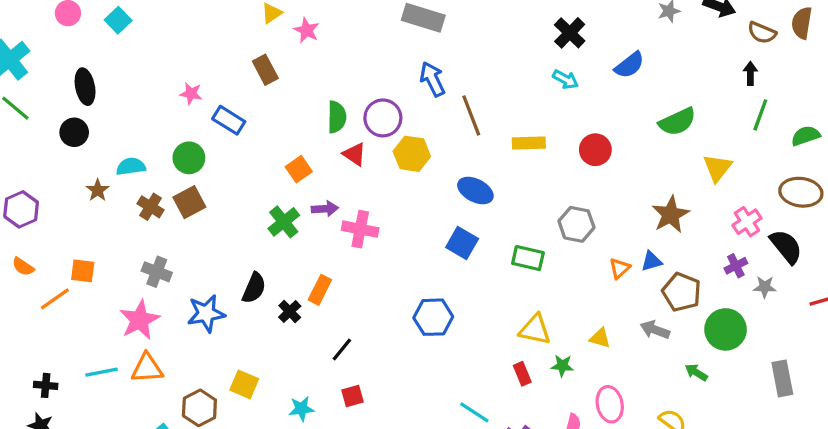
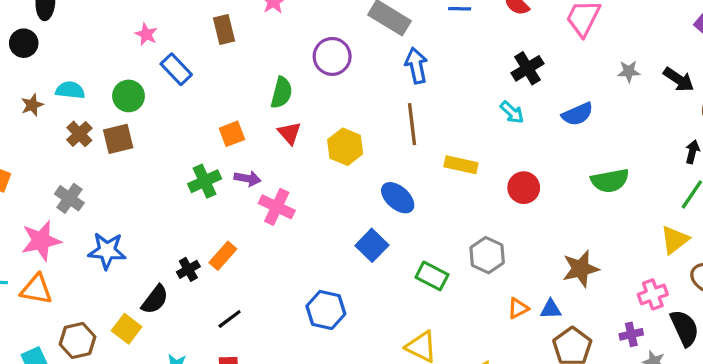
blue arrow: (432, 79) -> (416, 66), moved
purple circle: (383, 118) -> (332, 56), moved
yellow triangle: (717, 168) -> (675, 240), moved
black semicircle: (254, 288) -> (155, 300), moved

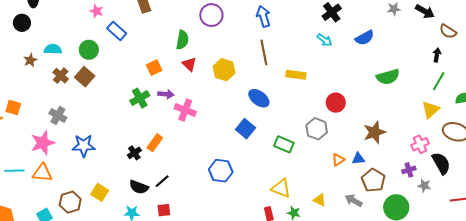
brown square: (118, 139) -> (85, 77), turned -30
red circle: (524, 188) -> (336, 103), moved
black semicircle: (155, 300) -> (139, 187), moved, turned 78

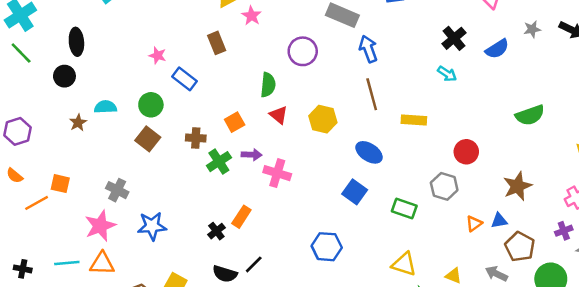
blue semicircle: (365, 38) -> (497, 49), moved
brown cross: (61, 76) -> (196, 138), moved, turned -35

